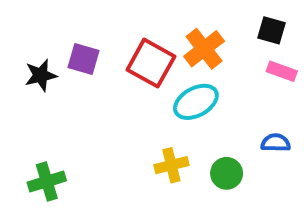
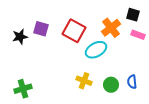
orange cross: (204, 49) -> (111, 28), moved
blue semicircle: (276, 143) -> (132, 82), moved, turned -96
yellow cross: (171, 165) -> (84, 81), turned 35

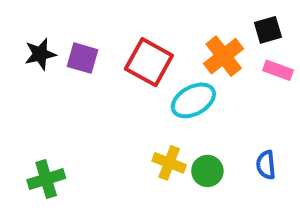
black square: (133, 15) -> (268, 30), turned -32
black star: (20, 37) -> (40, 54), moved
green circle: (111, 85) -> (207, 171), moved

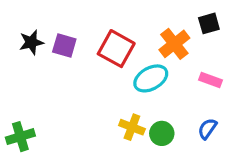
pink rectangle: (278, 70) -> (210, 80), moved
blue semicircle: (266, 165) -> (207, 129), turned 40
green cross: (46, 179) -> (20, 137), moved

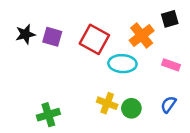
cyan ellipse: (151, 78) -> (122, 64), turned 32
green cross: (20, 137) -> (48, 115), moved

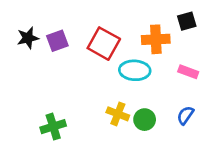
orange cross: (142, 35) -> (156, 39), turned 35
purple square: (52, 37) -> (57, 41), turned -36

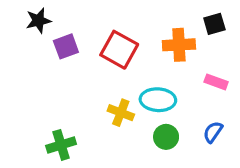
black star: (28, 38) -> (38, 21), moved
cyan ellipse: (135, 70) -> (158, 100), moved
yellow cross: (118, 114) -> (121, 113), moved

